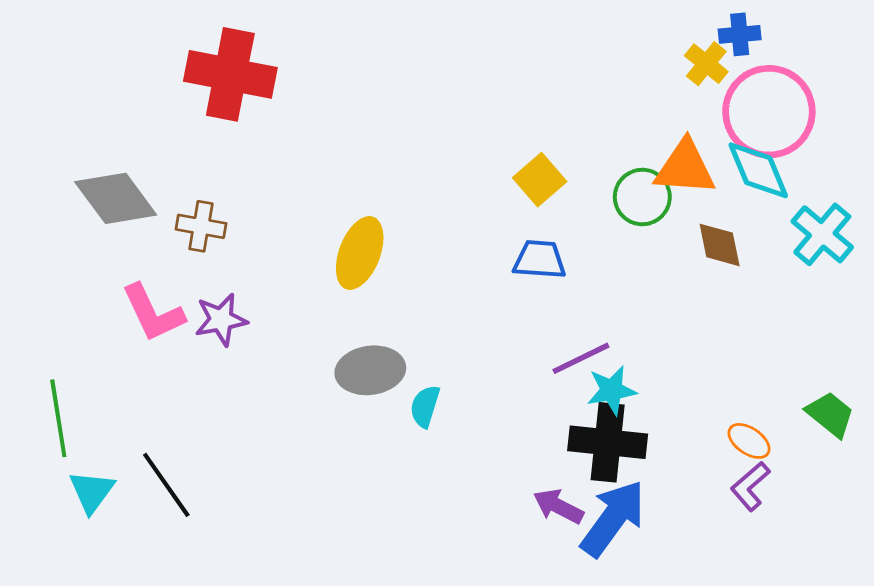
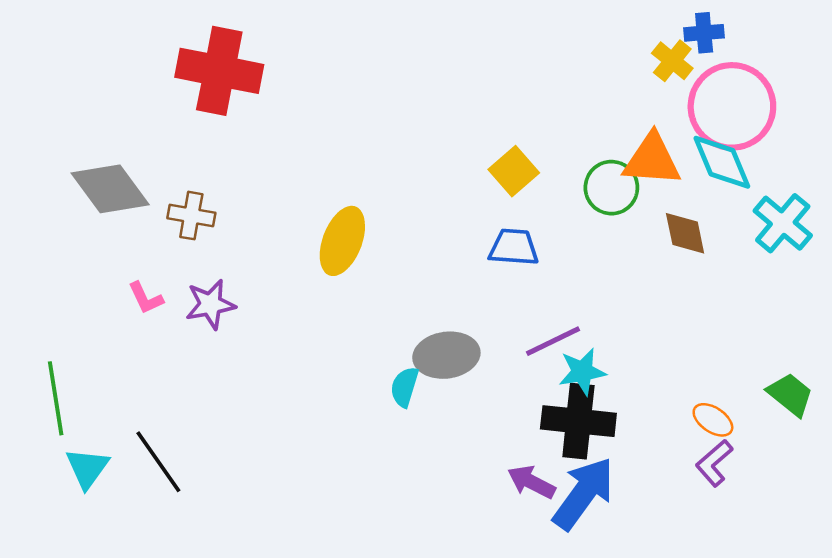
pink L-shape: (153, 313) -> (146, 298), size x0.6
gray ellipse: (370, 370) -> (446, 355), moved

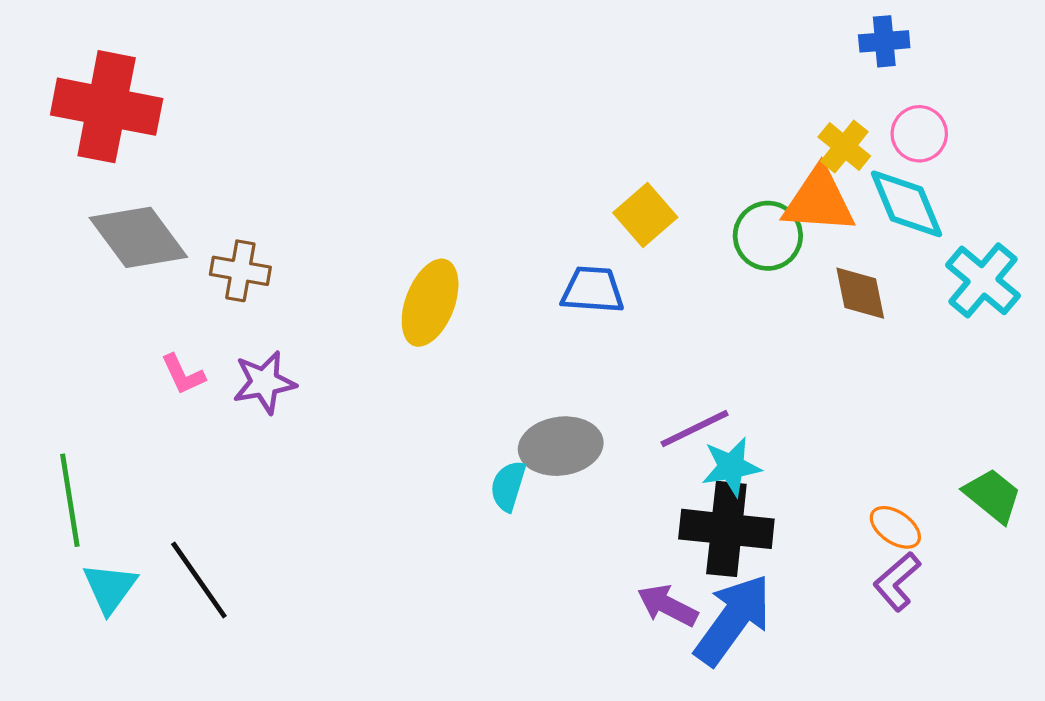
yellow cross: (672, 61) -> (844, 147), moved
red cross: (219, 71) -> (107, 107), moved
pink circle: (732, 106) -> (919, 134), size x0.5
blue trapezoid: (514, 247) -> (593, 290), moved

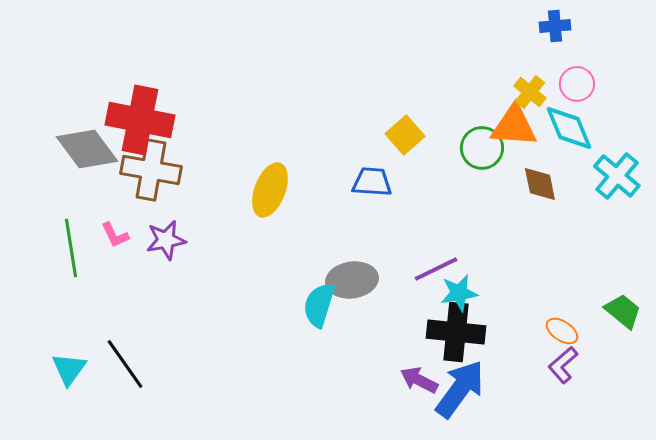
red cross: (107, 107) -> (140, 120), moved
brown cross: (240, 271) -> (151, 170), size x1.6
cyan semicircle: (508, 486) -> (319, 305), size x1.4
green line: (70, 500) -> (71, 248), moved

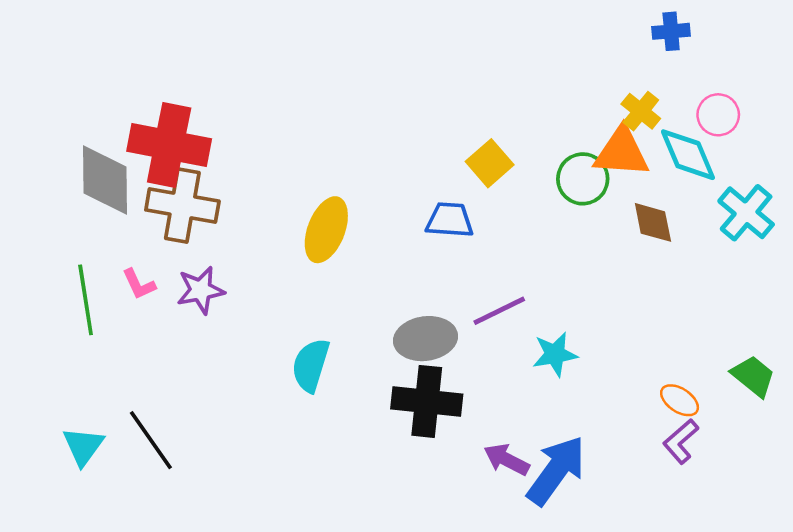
pink circle: (577, 84) -> (718, 115), moved
gray diamond: (87, 149) -> (105, 180), turned 36
purple line: (436, 269) -> (499, 311), moved
cyan semicircle: (319, 305) -> (311, 365), moved
black cross: (456, 332) -> (427, 401), moved

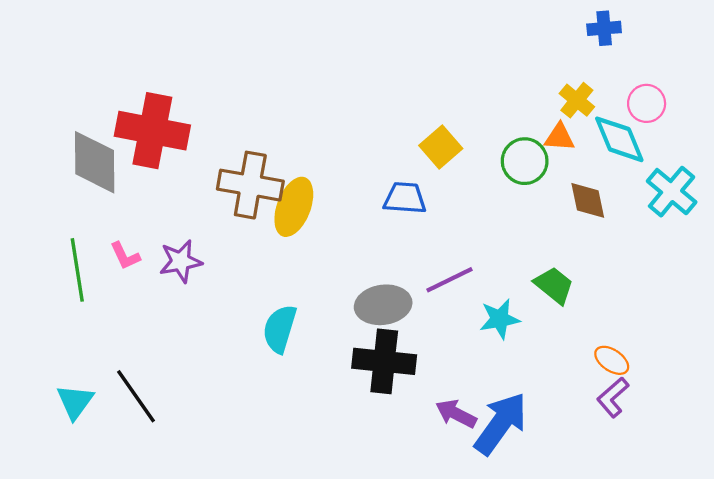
orange triangle: (621, 152) -> (559, 137), size x0.6
brown cross: (182, 206) -> (250, 185), moved
green trapezoid: (753, 376) -> (554, 285), moved

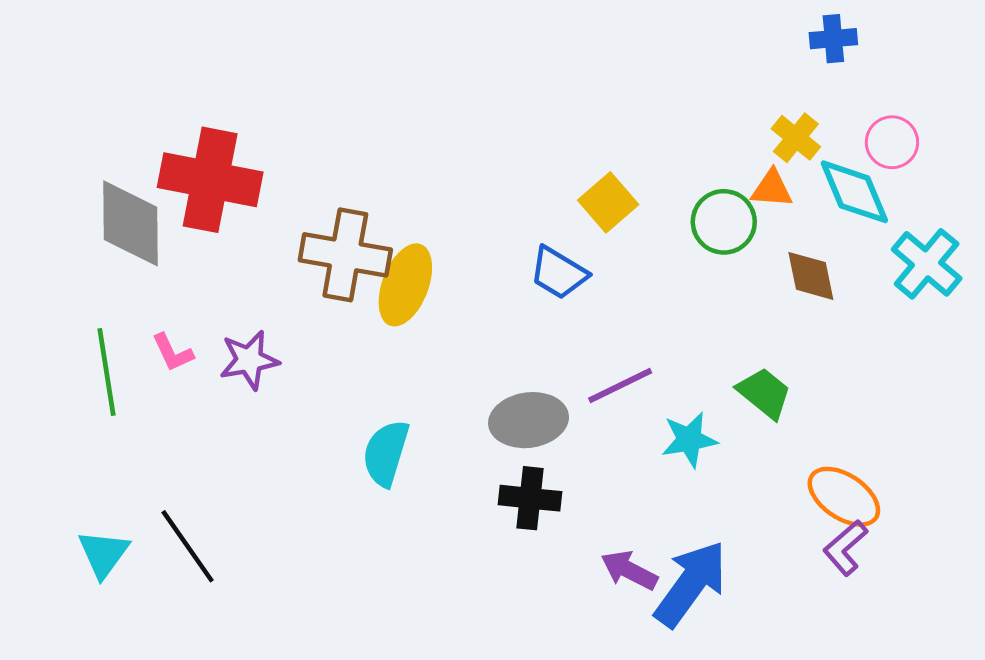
blue trapezoid: (405, 198) -> (559, 273), turned -153
orange ellipse: (612, 360) -> (844, 497), size x1.5
black cross: (384, 361) -> (530, 498), size x0.7

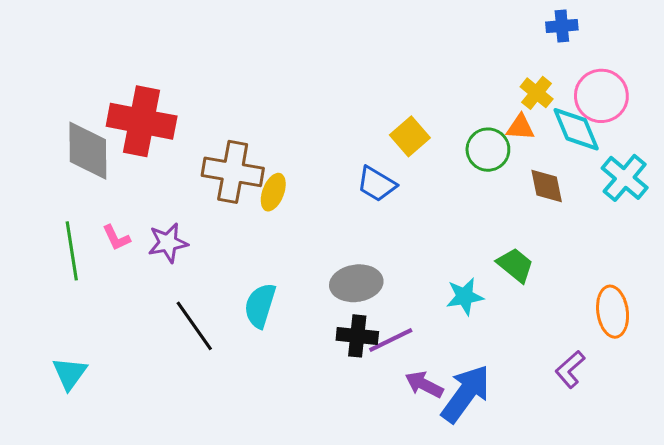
pink circle: (892, 142) -> (601, 96), size x1.5
yellow ellipse: (405, 285) -> (273, 192), size x0.7
purple line: (620, 386) -> (391, 340), moved
orange ellipse: (844, 497) -> (613, 312), moved, turned 48
black line: (188, 546) -> (194, 326), moved

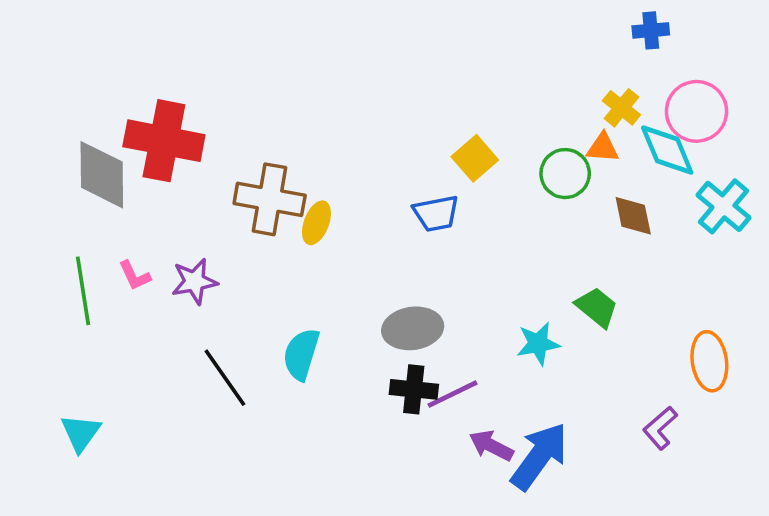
blue trapezoid: (377, 184) -> (436, 213), turned -42

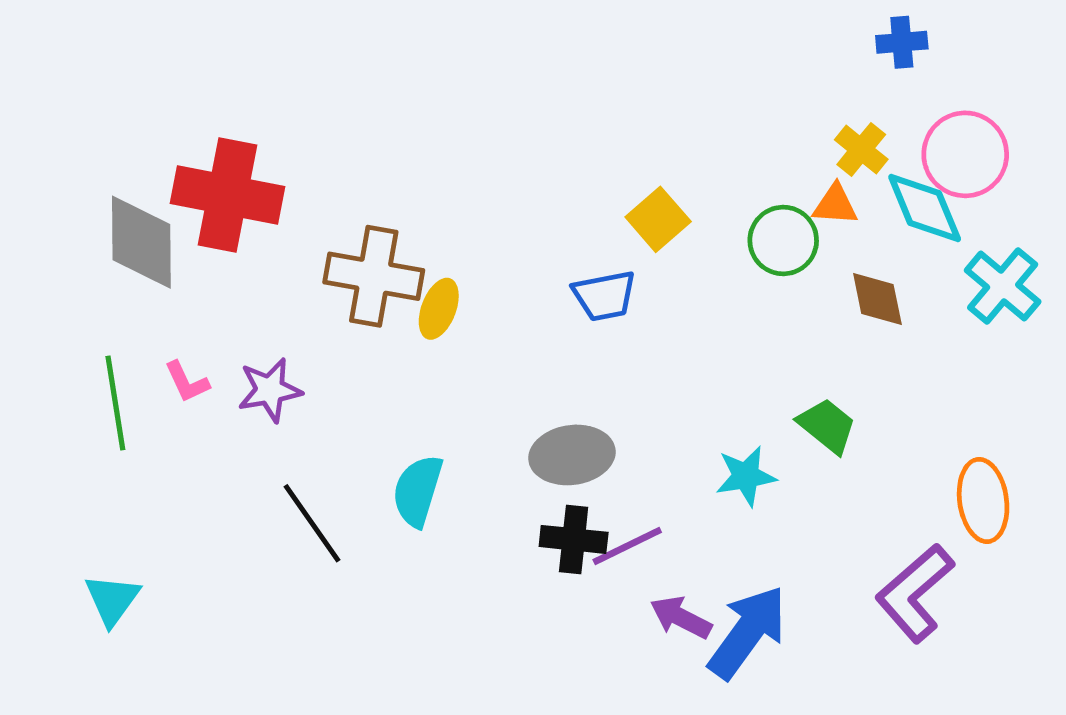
purple L-shape: (660, 428) -> (915, 593), size x1.6

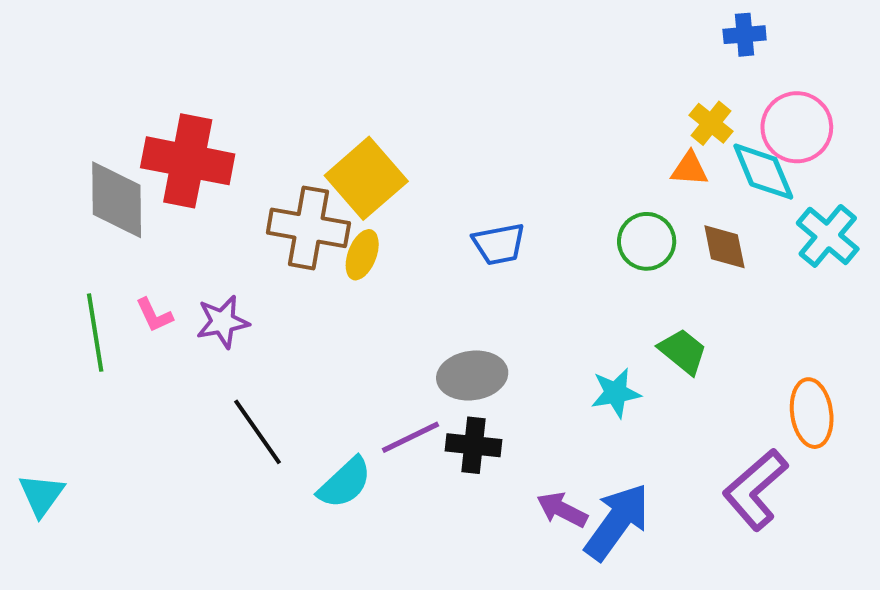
yellow square: (658, 219) -> (366, 178), moved, size x1.5
green circle: (783, 240) -> (647, 241), moved
cyan semicircle: (418, 491) -> (345, 483), moved, turned -150
purple line: (627, 546) -> (410, 437), moved
cyan triangle: (112, 600) -> (41, 495), moved

